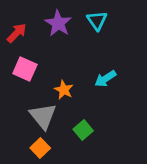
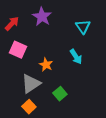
cyan triangle: (97, 21) -> (83, 27), moved
cyan arrow: (105, 79) -> (76, 57), turned -91
gray triangle: (43, 116) -> (31, 84), turned 35

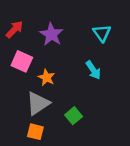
purple star: (42, 17) -> (51, 34), moved
orange star: (46, 65) -> (46, 77), moved
orange square: (29, 107) -> (35, 132), turned -32

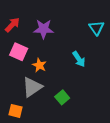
cyan triangle: (102, 33) -> (96, 28), moved
purple star: (51, 34) -> (44, 29), turned -30
orange square: (35, 132) -> (16, 111), moved

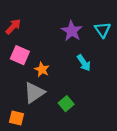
purple star: (44, 29) -> (72, 31), moved, turned 30

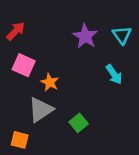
cyan arrow: (84, 63) -> (114, 74), moved

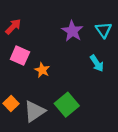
gray triangle: (41, 110) -> (34, 111), moved
green square: (79, 123) -> (67, 105), size x1.5
orange square: (20, 140) -> (11, 103), moved, turned 32

